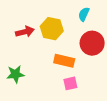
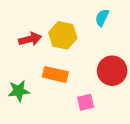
red circle: (92, 43) -> (112, 71), moved
orange rectangle: (64, 61) -> (55, 74), moved

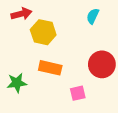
yellow hexagon: (63, 35) -> (43, 32), moved
red arrow: (30, 39) -> (21, 14), moved

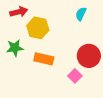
green star: (17, 83) -> (15, 48), moved
pink square: (78, 93) -> (75, 76), moved, turned -32

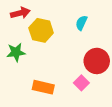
cyan semicircle: (81, 14) -> (81, 23), moved
orange rectangle: (44, 59) -> (43, 87), moved

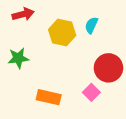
yellow hexagon: (41, 30) -> (62, 33), moved

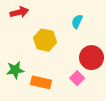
yellow hexagon: (62, 33) -> (45, 40), moved
green star: (18, 58) -> (15, 70), moved

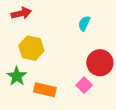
yellow hexagon: (45, 40) -> (31, 48), moved
green star: (15, 70) -> (17, 76), turned -30

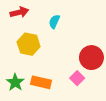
cyan semicircle: (84, 23) -> (54, 22), moved
green star: (17, 76) -> (15, 82), moved

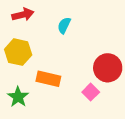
yellow hexagon: (29, 44) -> (18, 52), moved
orange rectangle: (41, 82) -> (48, 79), moved

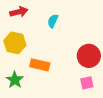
pink square: (91, 92) -> (87, 83), moved, turned 32

